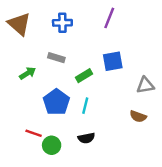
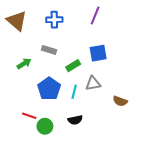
gray triangle: (145, 85) -> (93, 83), moved

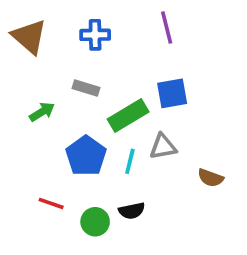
purple line: (95, 15) -> (167, 27), turned -36
green rectangle: (73, 66) -> (128, 115), size x1.5
green circle: (45, 126) -> (95, 222), moved

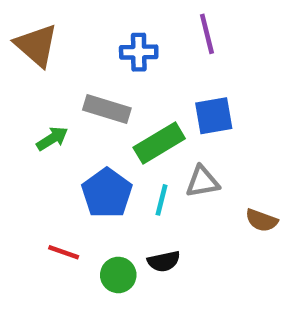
blue cross: (95, 35) -> (139, 52), moved
gray rectangle: (86, 88) -> (107, 109), size x1.4

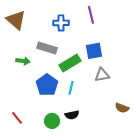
green arrow: (52, 139) -> (23, 61), turned 40
gray triangle: (202, 182) -> (102, 75), moved
brown semicircle: (262, 220) -> (122, 108), moved
red line: (64, 252) -> (17, 118), moved, turned 32

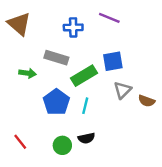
purple line: (91, 15) -> (109, 18), turned -54
gray triangle: (102, 75) -> (123, 90), turned -35
brown semicircle: (122, 108) -> (147, 101), moved

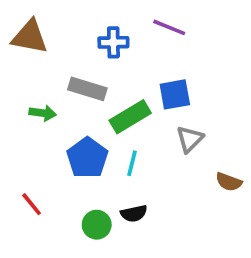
brown triangle: (19, 24) -> (30, 37), turned -30
brown semicircle: (147, 101) -> (229, 182), moved
red line: (20, 142) -> (32, 204), moved

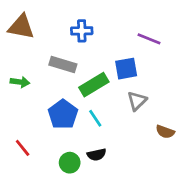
purple line: (169, 27) -> (149, 39), moved
green arrow: (43, 113) -> (20, 82), moved
cyan line: (132, 163) -> (95, 118), turned -48

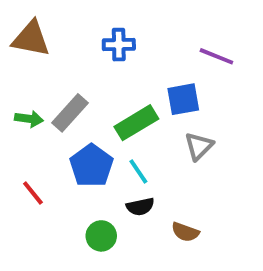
gray rectangle: (63, 64) -> (70, 113), moved, turned -65
brown semicircle: (165, 132) -> (185, 232), moved
red line: (23, 148) -> (33, 193), moved
black semicircle: (97, 155) -> (140, 207), moved

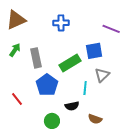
brown triangle: (31, 39) -> (16, 20), turned -35
gray rectangle: (70, 113) -> (36, 58), turned -54
green arrow: (29, 119) -> (15, 50), moved, turned -64
cyan line: (138, 171) -> (85, 88), moved, turned 40

